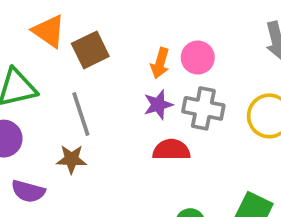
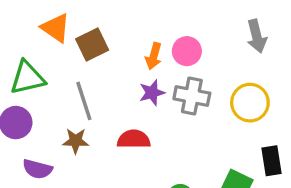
red semicircle: (171, 150) -> (134, 139), moved

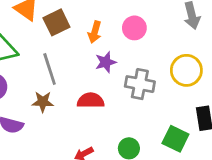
orange arrow: (154, 56) -> (95, 32), moved
gray cross: (192, 96) -> (140, 84), moved

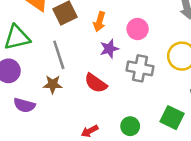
pink circle: (134, 28) -> (138, 29), moved
red semicircle: (91, 100) -> (96, 83), turned -145

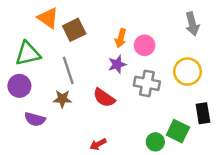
orange arrow: (99, 22) -> (121, 38), moved
green circle: (130, 126) -> (155, 142), moved

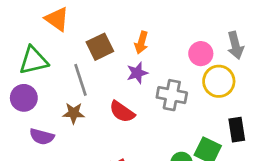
gray arrow: (192, 24) -> (235, 45), moved
brown square: (74, 30) -> (100, 47), moved
pink circle: (145, 45) -> (201, 54), moved

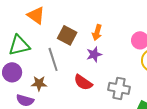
brown square: (100, 47) -> (67, 35), turned -36
gray cross: (172, 95) -> (119, 88), moved
brown star: (74, 113) -> (39, 83), moved

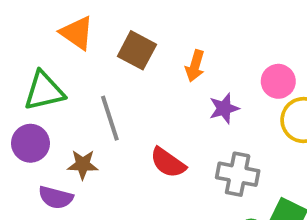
brown square: (67, 35) -> (137, 50), moved
purple star: (94, 54) -> (224, 108), moved

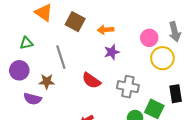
orange arrow: (195, 66) -> (106, 30), turned 70
green triangle: (44, 91) -> (26, 43), size x0.6
purple star: (224, 108) -> (112, 52), moved

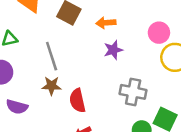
red semicircle: (91, 80) -> (77, 101), moved, turned 42
brown star: (47, 82) -> (52, 86), moved

